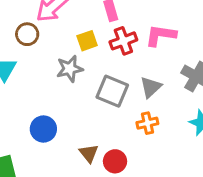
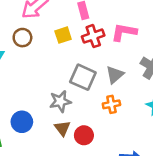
brown circle: (27, 34) -> (22, 38), moved
gray star: (70, 69) -> (60, 101), moved
blue circle: (43, 129) -> (22, 122), moved

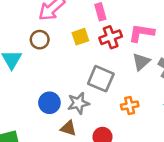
gray triangle: (115, 75) -> (141, 62), moved
blue circle: (22, 122) -> (49, 103), moved
brown triangle: (62, 128) -> (68, 128), moved, turned -35

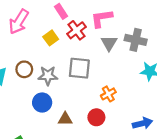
brown circle: (40, 40) -> (24, 69), moved
gray star: (78, 103) -> (48, 76), moved, turned 30
orange cross: (130, 106) -> (108, 94), moved

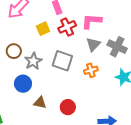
gray star: (48, 76) -> (33, 61), turned 30
orange cross: (108, 94) -> (91, 70), moved

